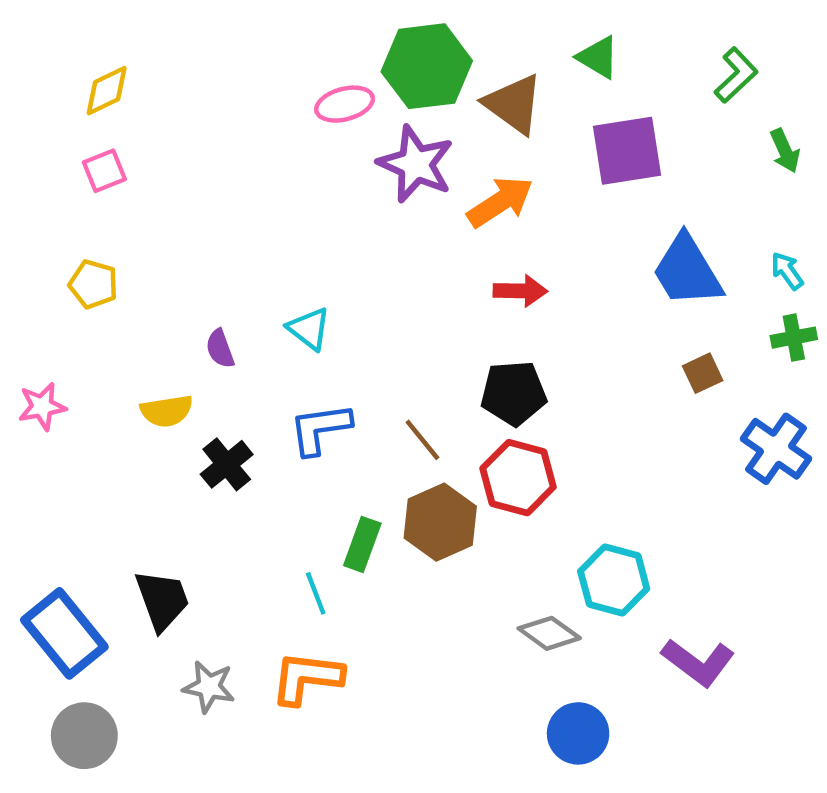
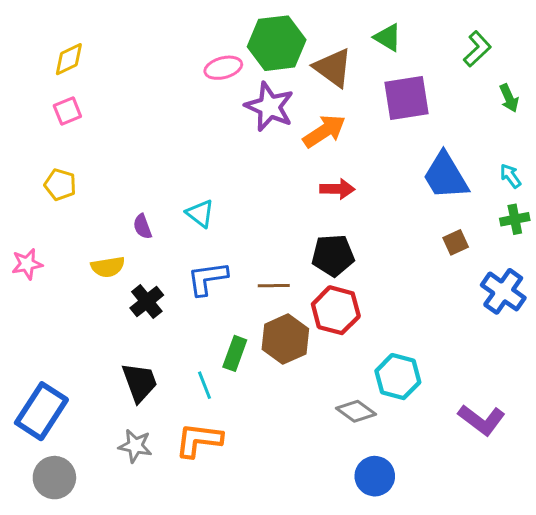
brown line: (422, 440) -> (274, 286), turned -52
black trapezoid: (162, 600) -> (140, 382), moved
blue rectangle: (64, 633) -> (41, 411), turned 72
purple L-shape: (698, 662) -> (482, 420), moved

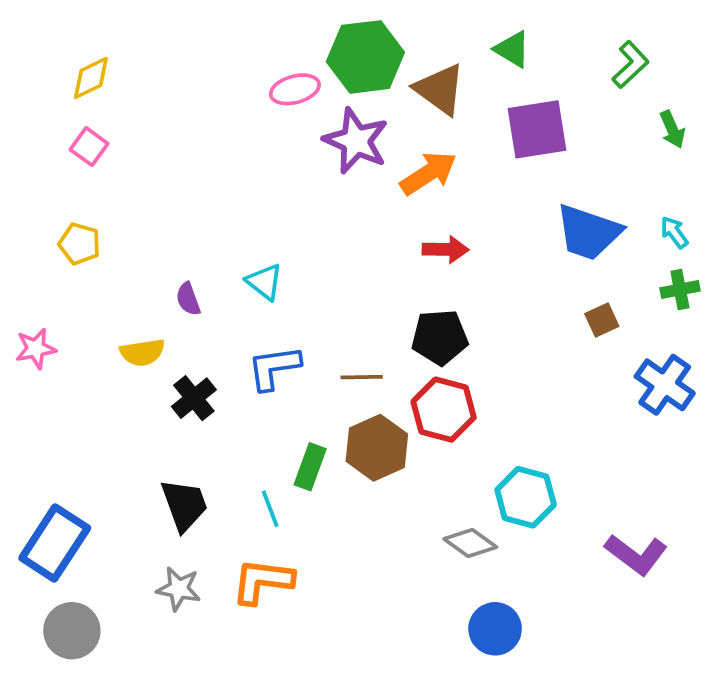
pink square: (67, 111) -> (89, 147), turned -32
blue trapezoid: (446, 176) -> (588, 232), turned -40

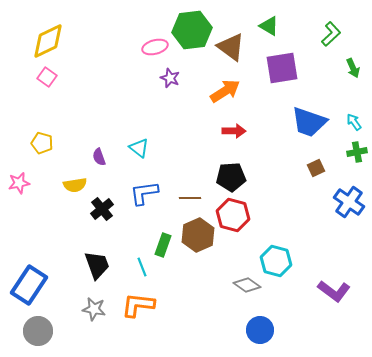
yellow diamond: (91, 78) -> (48, 41), size x1.5
purple star: (356, 141) -> (170, 78), moved, size x0.6
yellow pentagon: (80, 244) -> (42, 143), moved

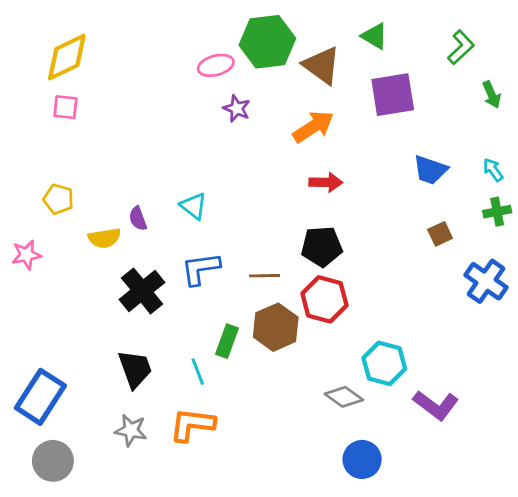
pink square: (47, 77) -> (65, 107), turned -30
blue trapezoid: (309, 122) -> (430, 170), size x0.7
yellow semicircle: (75, 185) -> (104, 238), moved
black cross: (102, 209) -> (142, 291), size x1.4
purple L-shape: (334, 291) -> (436, 405), moved

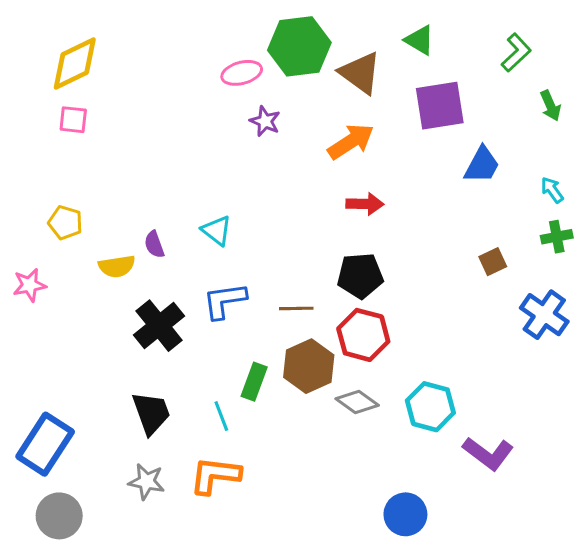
blue trapezoid: (430, 170) -> (482, 165), moved, turned -81
gray diamond: (344, 397) -> (357, 402), moved

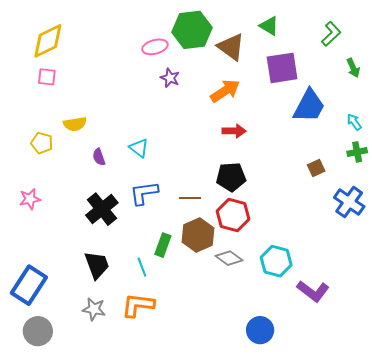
blue trapezoid: (482, 165) -> (309, 106), size x1.4
yellow semicircle: (117, 266) -> (75, 124), moved
pink star: (29, 285) -> (30, 199), moved

